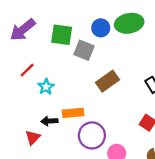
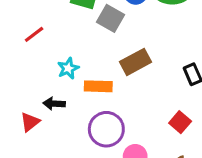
cyan star: (46, 87) -> (68, 68), moved
orange rectangle: (73, 113) -> (98, 86), moved

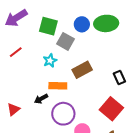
cyan star: (68, 68) -> (50, 61), moved
black arrow: (54, 104) -> (41, 99), moved, turned -32
red square: (180, 122) -> (111, 109), size x1.6

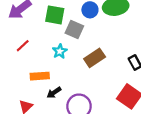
orange rectangle: (58, 86) -> (40, 76), moved

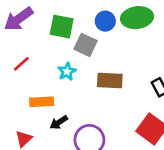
brown rectangle: (95, 58) -> (110, 81), turned 36

